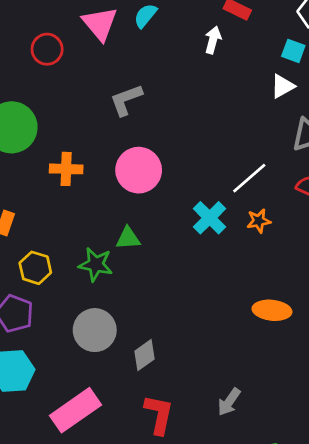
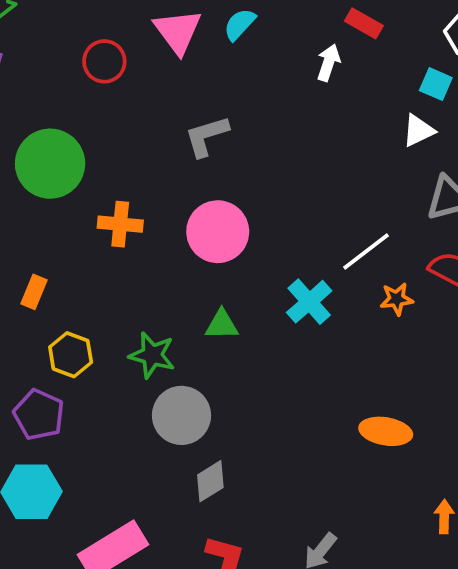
orange star: (259, 221) -> (397, 299), moved
green triangle: (128, 238) -> (222, 325), moved
gray circle: (95, 330) -> (181, 415), moved

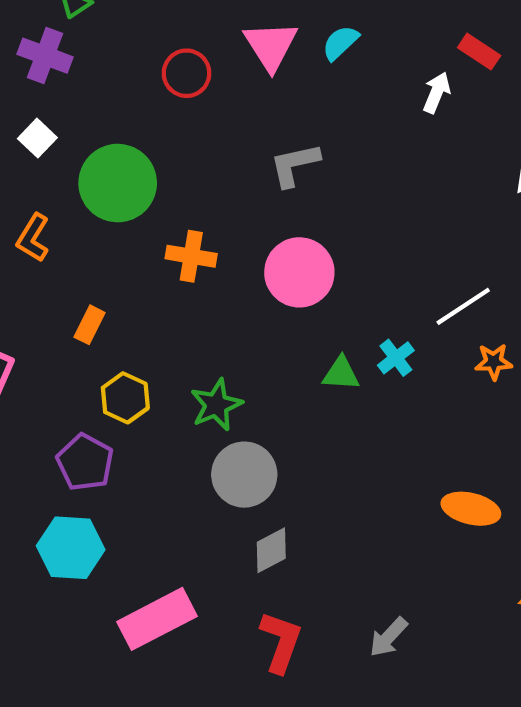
cyan cross: (309, 302) -> (396, 358), size x0.7
green triangle: (222, 325) -> (341, 374), moved
green star: (152, 355) -> (216, 405), turned 30

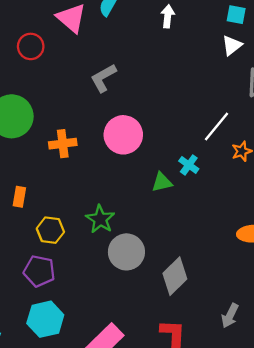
gray diamond: (271, 550) -> (175, 276), moved, size x1.4

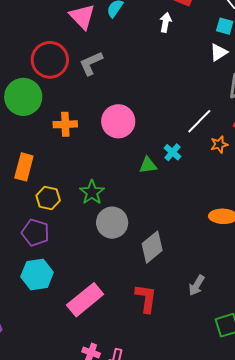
red circle: (31, 46) -> (50, 60), moved, size x1.6
gray L-shape: (103, 78) -> (91, 63), moved
orange rectangle: (19, 197) -> (24, 167), size x1.5

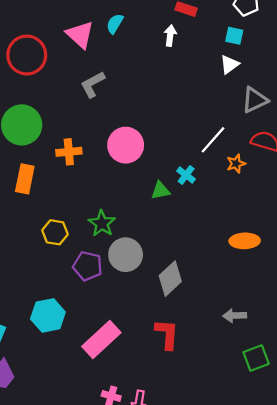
red circle: (50, 60) -> (27, 55), moved
orange rectangle: (24, 167) -> (25, 179), moved
purple pentagon: (35, 233) -> (88, 266), moved
gray arrow: (197, 285) -> (235, 316), moved, turned 60

